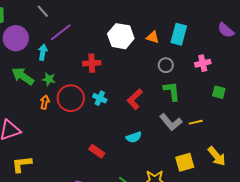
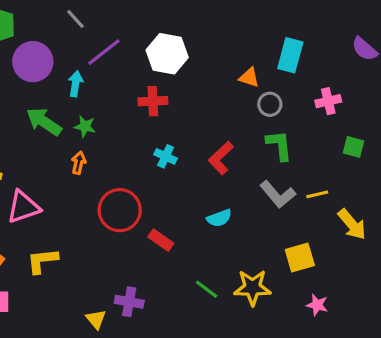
white hexagon: (121, 36) -> (167, 54), moved
orange triangle: (153, 37) -> (249, 77), moved
red circle: (71, 98) -> (120, 210), moved
yellow arrow: (217, 156) -> (352, 224), moved

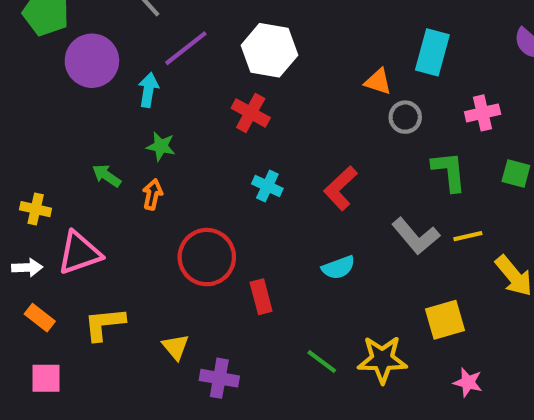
red cross: (153, 101) -> (251, 113), turned 32
green arrow: (44, 122) -> (107, 176), moved, size x0.6
green L-shape: (279, 145) -> (449, 171), moved
red rectangle: (161, 240) -> (261, 297), turned 40
yellow triangle: (96, 319) -> (175, 347), moved

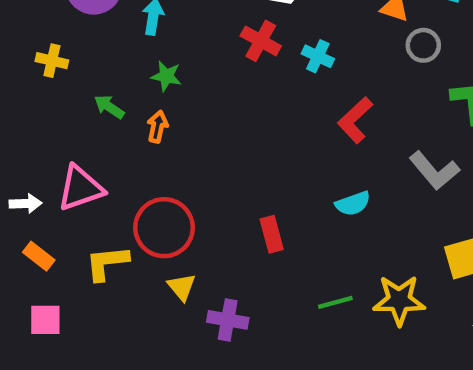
cyan cross: (267, 186) -> (318, 56), moved
yellow cross: (36, 209) -> (52, 61), moved
red circle: (207, 257) -> (164, 228), moved
green line: (322, 362) -> (335, 302), turned -52

